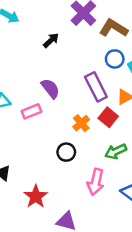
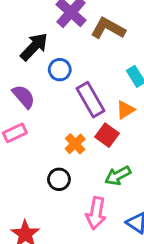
black arrow: (51, 40) -> (34, 47), size x1.5
blue circle: (115, 59) -> (60, 70), moved
purple semicircle: (50, 88) -> (24, 97), moved

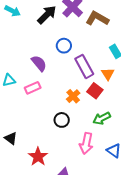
black arrow: (34, 47) -> (47, 15), moved
orange triangle: (125, 110) -> (108, 74), turned -32

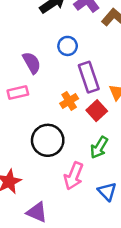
orange cross: (73, 96) -> (69, 101), moved
green arrow: (102, 118) -> (99, 147), turned -42
black circle: (62, 120) -> (48, 140), size x1.6

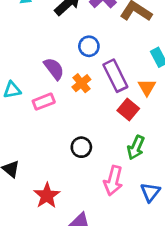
orange cross: (69, 101) -> (81, 83), moved
black circle: (48, 140) -> (81, 147), size x0.6
blue triangle: (107, 191) -> (150, 192), turned 30

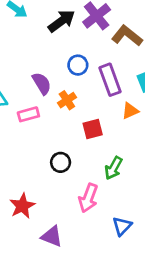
purple rectangle: (115, 76) -> (110, 80), moved
orange triangle: (147, 87) -> (130, 111), turned 30
red square: (128, 110) -> (93, 129), moved, turned 30
blue triangle: (150, 192) -> (122, 226), moved

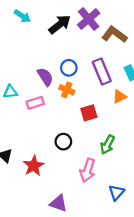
blue circle: (78, 65) -> (69, 68), moved
orange cross: (67, 100) -> (67, 90), turned -32
red star: (22, 206) -> (34, 166), moved

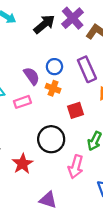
black circle: (63, 142) -> (51, 139), size x1.6

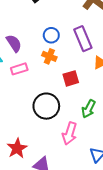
purple semicircle: (32, 76) -> (14, 43), moved
red star: (23, 164) -> (17, 148), moved

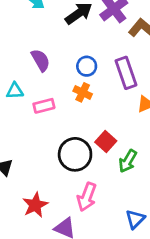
purple semicircle: (14, 43) -> (41, 60), moved
red square: (71, 78) -> (106, 141), moved, turned -35
pink arrow: (70, 133) -> (87, 197), moved

